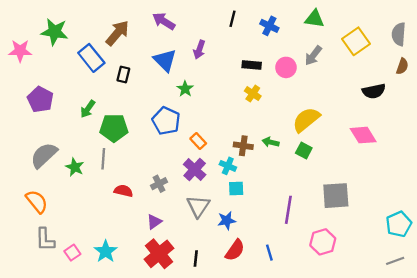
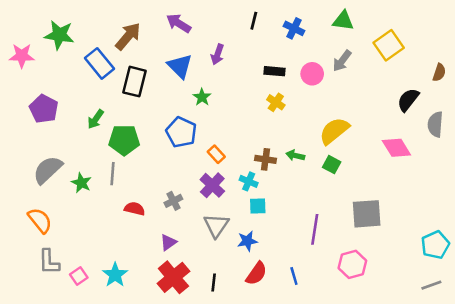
gray semicircle: (399, 34) -> (435, 124), moved
black rectangle: (123, 75) -> (135, 82), size x1.6
black semicircle: (374, 91) -> (408, 100), turned 140

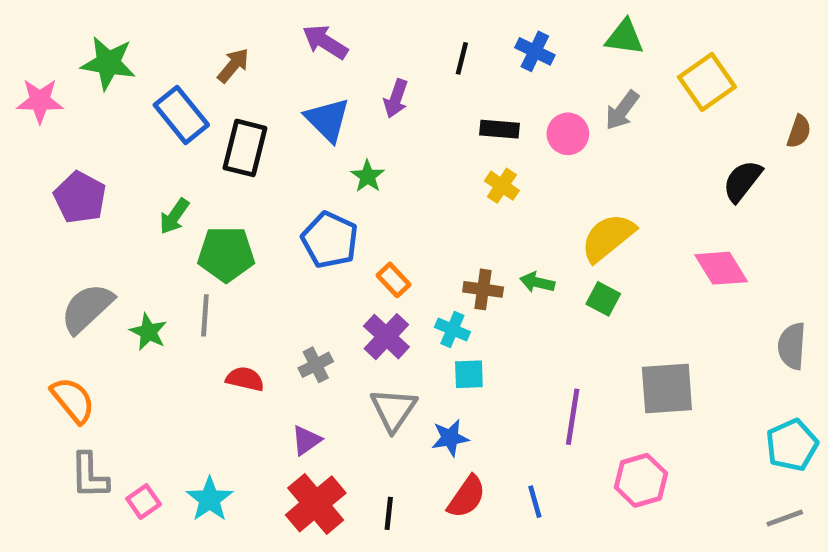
black line: (254, 21) -> (462, 58), moved
brown arrow: (128, 36) -> (233, 65), size x0.7
gray semicircle: (435, 124) -> (792, 346), moved

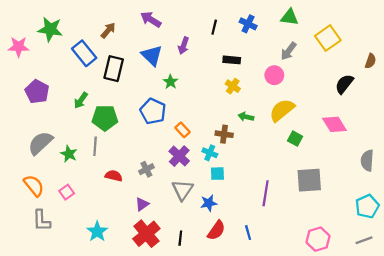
pink circle: (568, 134) -> (274, 75), moved
green arrow: (537, 282) -> (246, 117), moved
green square: (603, 299) -> (295, 139), moved
pink hexagon: (641, 480) -> (318, 239), moved
pink square: (144, 502) -> (67, 192), moved

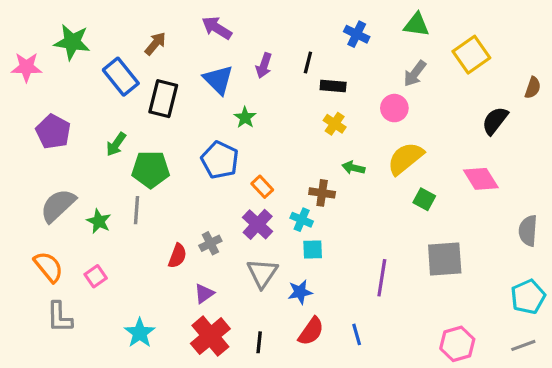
black line: (214, 27) -> (308, 62), moved
red semicircle: (114, 176) -> (177, 256), moved, turned 98

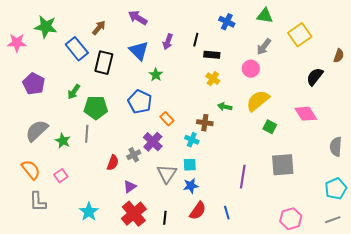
purple cross: (258, 224) -> (153, 142), moved
cyan square: (313, 250) -> (190, 165), moved

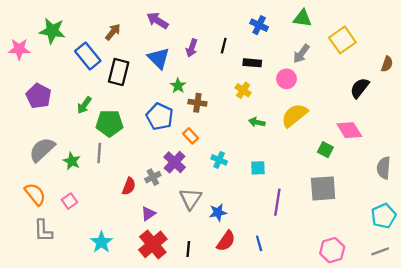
black rectangle: (212, 55) -> (252, 63), moved
brown cross: (205, 123) -> (197, 103), moved
green square: (270, 127) -> (325, 150), moved
cyan square: (190, 165) -> (258, 168), moved

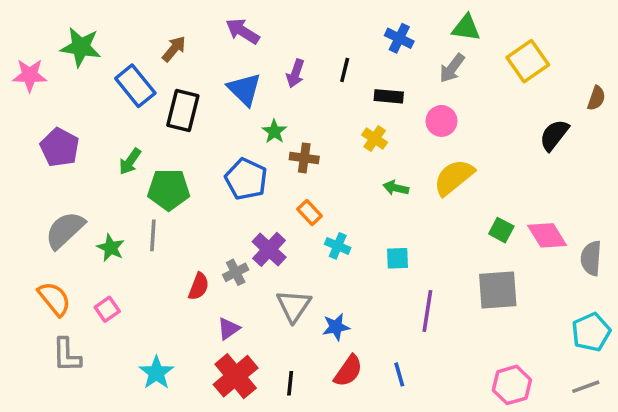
gray arrow: (301, 54) -> (452, 68), moved
pink diamond: (349, 130) -> (547, 235), moved
orange rectangle: (191, 136) -> (310, 212), moved

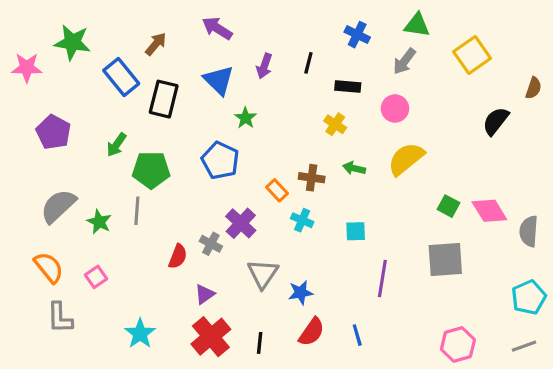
brown cross: (304, 158) -> (312, 178), moved
gray cross: (236, 272) -> (211, 244), turned -35

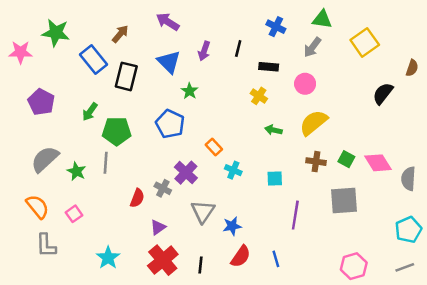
brown cross: (312, 178) -> (316, 162), moved

